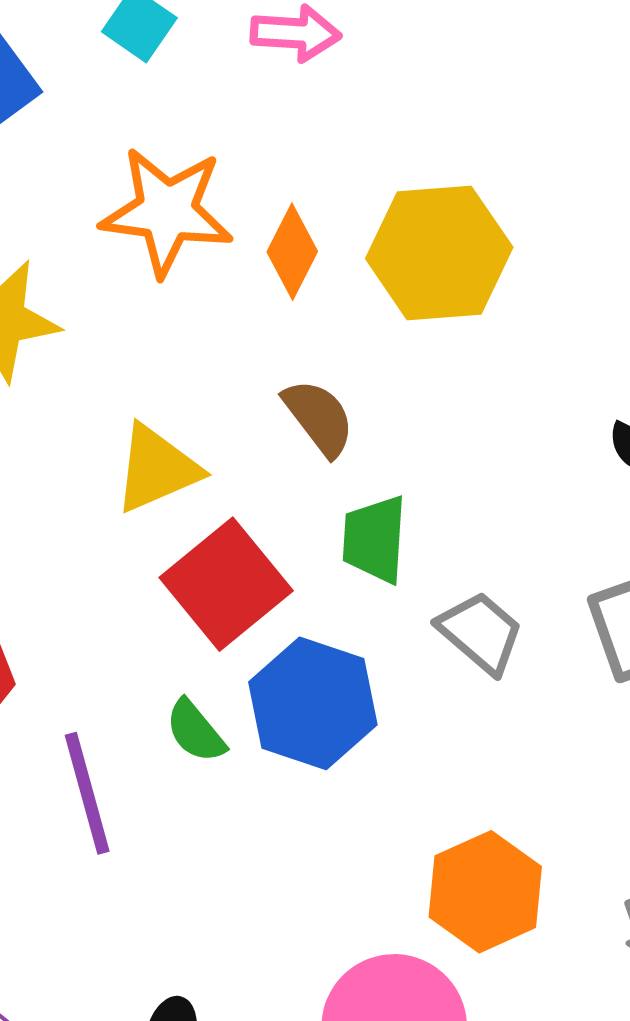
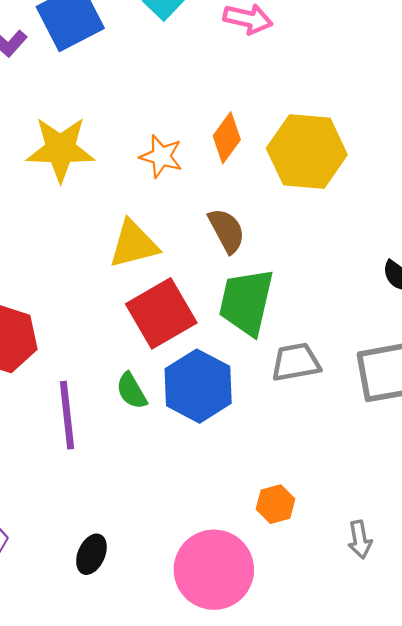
orange star: (167, 211) -> (161, 156), moved, size x0.6
green trapezoid: (375, 539) -> (246, 302), size x1.4
gray trapezoid: (481, 632) -> (296, 362), turned -60
orange hexagon: (485, 892) -> (276, 504), size x0.6

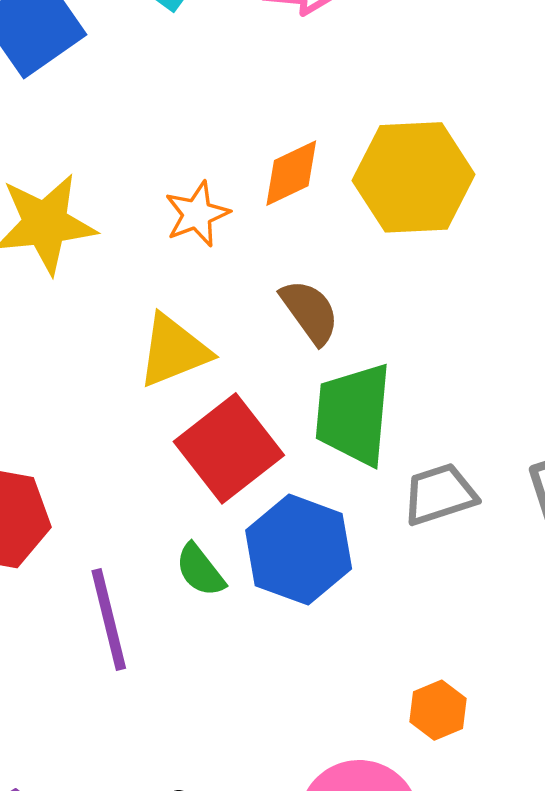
orange diamond: (227, 138) -> (291, 173), turned 36
orange star: (161, 156) -> (197, 214), turned -30

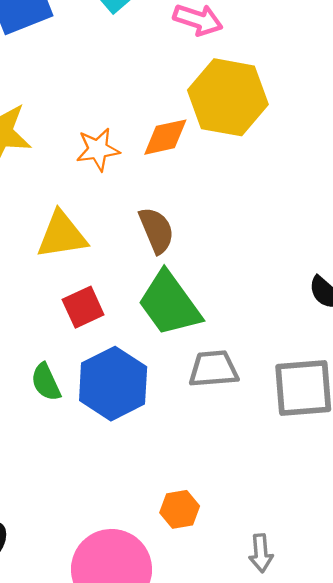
yellow hexagon: (414, 177) -> (228, 97), moved
green trapezoid: (353, 414) -> (169, 304), turned -54
red square: (229, 448) -> (83, 307), size x0.6

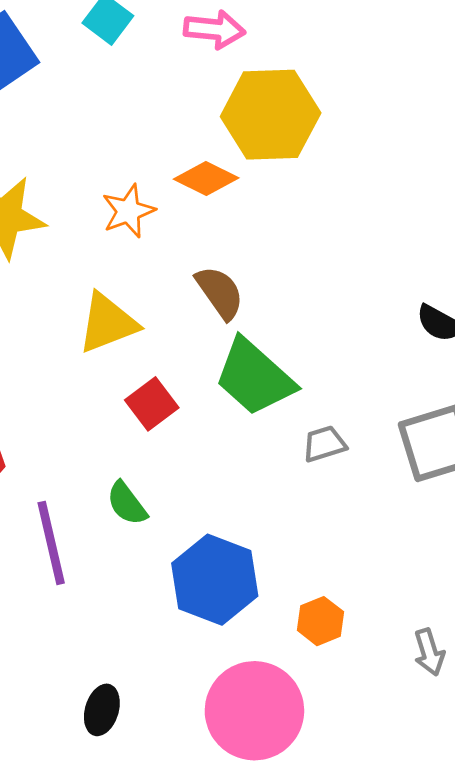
orange diamond: (165, 137) -> (206, 179), turned 51
gray trapezoid: (213, 369) -> (324, 444), size x0.7
blue hexagon: (113, 384) -> (215, 580), moved

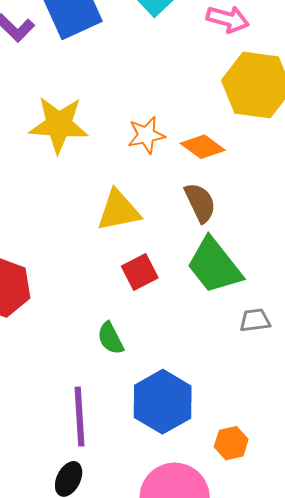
orange diamond: (206, 179) -> (203, 147), moved
purple line: (51, 543) -> (80, 417), moved

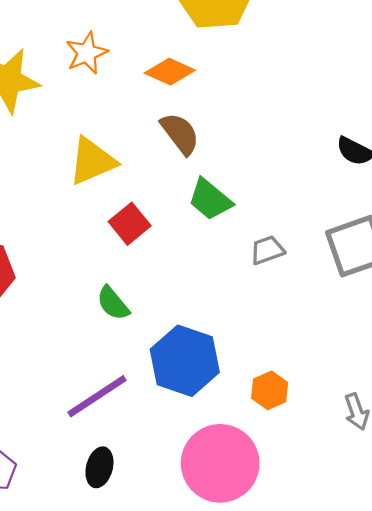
orange star: (146, 135) -> (87, 53), moved
green trapezoid: (214, 266) -> (210, 199), size x0.7
purple line: (80, 417) -> (97, 396), turned 72

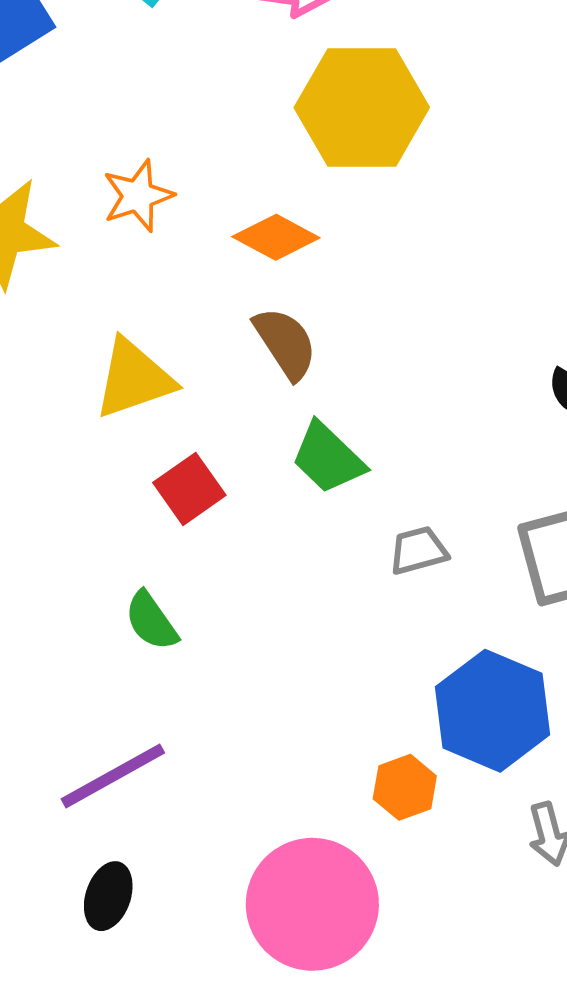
blue hexagon: (185, 361) -> (493, 711), moved

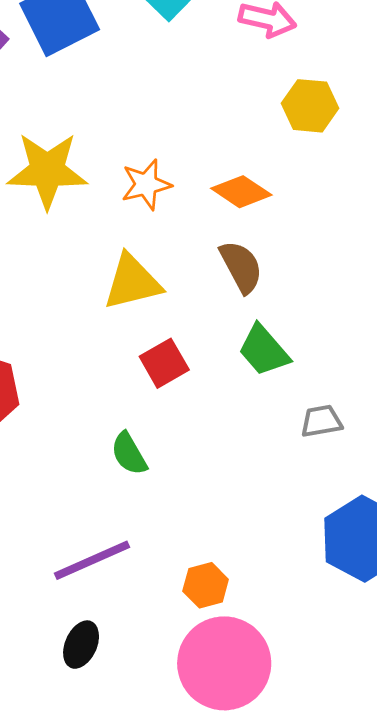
yellow hexagon: (362, 107) -> (310, 106), size x0.6
orange star: (138, 196) -> (146, 184), moved
orange hexagon: (405, 787) -> (206, 585), moved

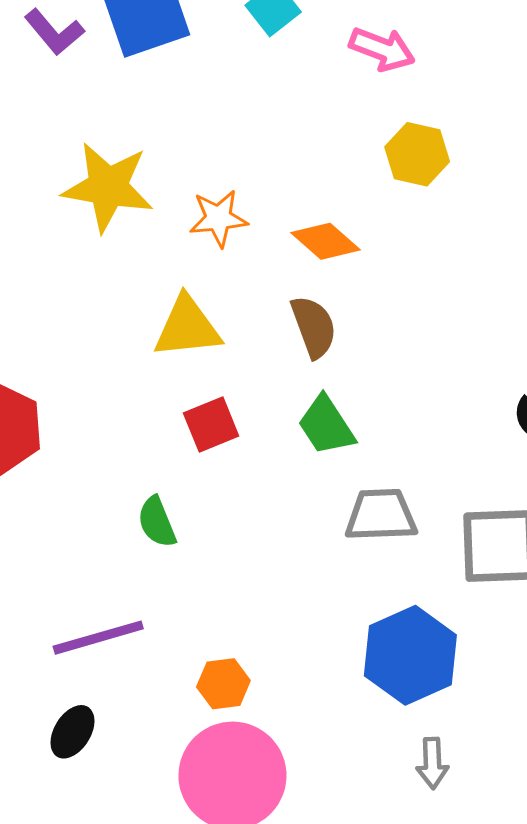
gray trapezoid: (321, 421) -> (381, 515), size x1.5

